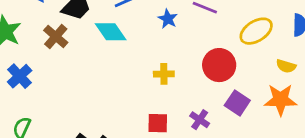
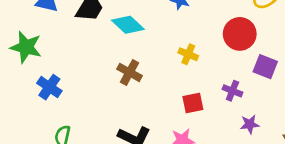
brown cross: (56, 36) -> (130, 72), moved
yellow cross: (164, 74) -> (188, 54), turned 36

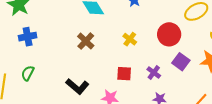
blue cross: (49, 87) -> (28, 37), turned 30

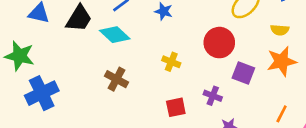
blue cross: (28, 37) -> (42, 93), size x1.4

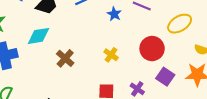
cyan diamond: (115, 35) -> (38, 36), moved, turned -65

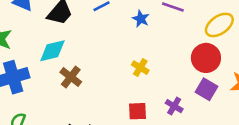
red circle: (152, 49) -> (206, 58), moved
brown cross: (65, 58) -> (71, 77), moved

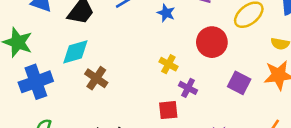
red circle: (206, 58) -> (212, 42), moved
purple cross: (174, 106) -> (188, 88), moved

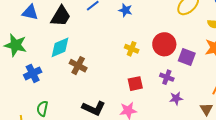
red circle: (212, 42) -> (164, 44), moved
blue cross: (36, 82) -> (33, 73), size x0.7
purple cross: (188, 88) -> (167, 77), moved

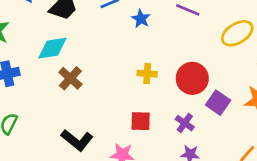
blue star: (125, 10) -> (141, 19), moved
yellow cross: (132, 49) -> (147, 74), turned -32

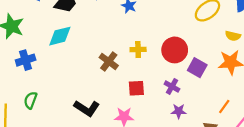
brown cross: (70, 78) -> (109, 62), moved

